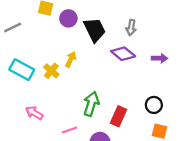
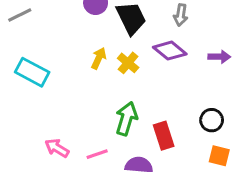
yellow cross: (51, 71) -> (128, 63), moved
pink arrow: (34, 113) -> (57, 148), moved
red rectangle: (119, 116) -> (164, 136), turned -42

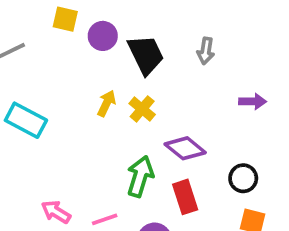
purple diamond: (170, 51) -> (185, 148), moved

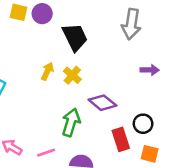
purple circle: (103, 36) -> (42, 14), moved
gray arrow: (206, 51) -> (131, 24), moved, size x1.6
red rectangle: (185, 197) -> (121, 139), moved

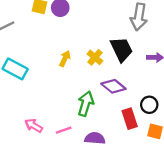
black trapezoid: (75, 37) -> (122, 49), moved
yellow cross: (72, 75) -> (95, 57), moved

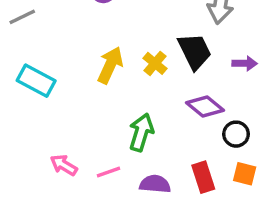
yellow arrow: (65, 59) -> (110, 65), size x1.5
purple diamond: (113, 86) -> (205, 106), moved
red rectangle: (130, 119) -> (203, 177), moved

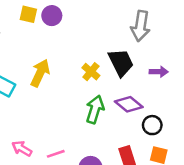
yellow arrow: (110, 65) -> (40, 73), moved
green arrow: (141, 132) -> (95, 109), moved

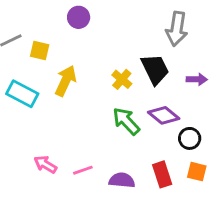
yellow square: (28, 14) -> (40, 50), moved
green arrow: (95, 109) -> (126, 121), turned -60

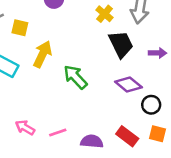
yellow cross: (122, 79) -> (104, 14), moved
green arrow: (126, 121) -> (75, 77), moved
red rectangle: (162, 174) -> (127, 136), turned -35

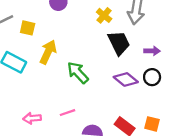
black circle: (151, 105) -> (152, 77), moved
pink arrow: (25, 127) -> (32, 118), turned -36
pink line: (58, 133) -> (67, 113), moved

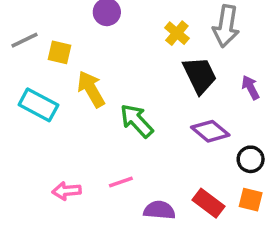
purple arrow: (152, 51) -> (251, 87), turned -119
yellow arrow: (48, 52) -> (91, 89), turned -55
black circle: (152, 77) -> (251, 159), moved

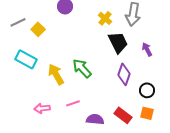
yellow square: (60, 52) -> (38, 29), turned 32
yellow arrow: (91, 89) -> (56, 74), moved
purple diamond: (210, 131) -> (124, 74), turned 70

